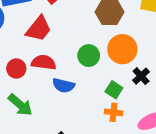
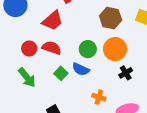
blue semicircle: (63, 85) -> (81, 69), moved
green square: (114, 90) -> (61, 73), moved

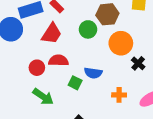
green circle: (88, 49) -> (88, 29), moved

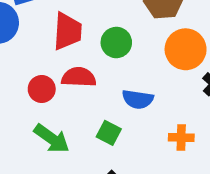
green circle: (88, 29) -> (116, 42), moved
red trapezoid: (52, 34) -> (68, 31), turned -30
green square: (75, 83) -> (109, 133), moved

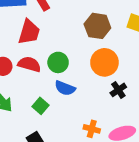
green circle: (116, 42) -> (58, 62), moved
orange cross: (181, 138) -> (92, 129), moved

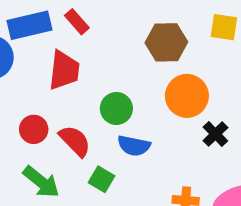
red semicircle: (29, 64) -> (75, 141), moved, turned 40

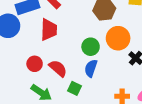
green circle: (116, 108) -> (91, 47), moved
blue semicircle: (134, 146) -> (91, 68), turned 102

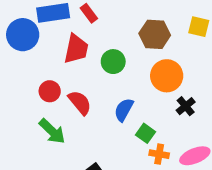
green circle: (91, 47) -> (113, 62), moved
green square: (75, 88) -> (146, 133), moved

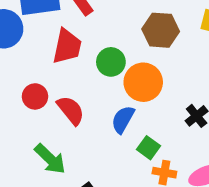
orange circle: (167, 76) -> (143, 82), moved
green arrow: (52, 131) -> (50, 159), moved

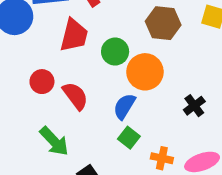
green square: (149, 148) -> (129, 138), moved

